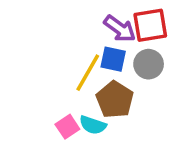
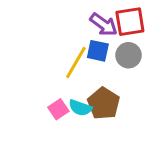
brown pentagon: (115, 100) -> (104, 103), moved

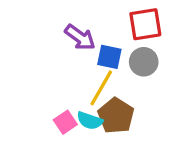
purple arrow: (104, 25) -> (80, 37), moved
yellow line: (76, 63) -> (101, 88), moved

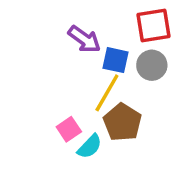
cyan semicircle: (90, 121) -> (90, 146), moved, turned -65

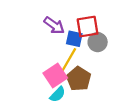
red square: (154, 25) -> (88, 27), moved
pink square: (69, 129) -> (55, 75), moved, size x1.5

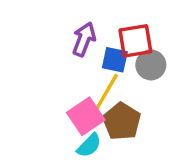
purple arrow: (54, 25) -> (84, 39), turned -105

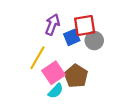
blue square: (115, 60) -> (72, 37), turned -35
yellow line: (106, 92) -> (37, 58), moved

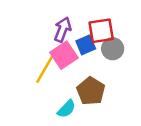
pink square: (54, 73) -> (64, 55), moved

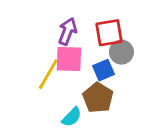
blue square: (86, 45) -> (103, 70), moved
pink square: (64, 55) -> (69, 59), turned 36

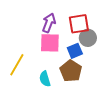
yellow line: (48, 74) -> (17, 65), moved
cyan semicircle: (72, 117) -> (45, 79), moved, turned 119

